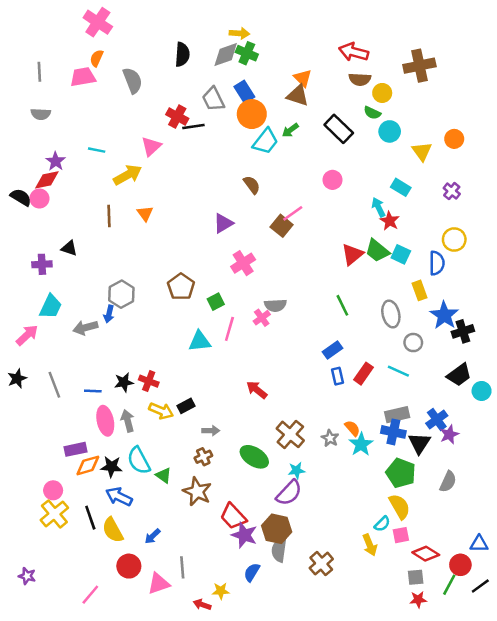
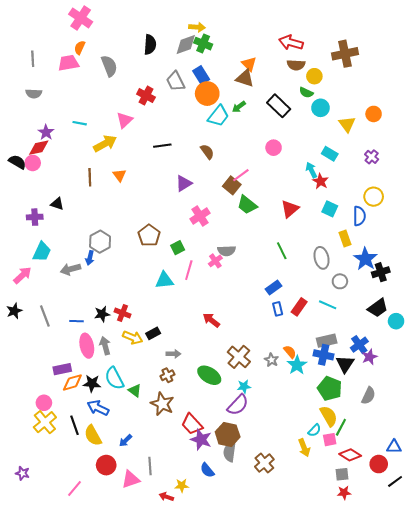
black line: (193, 126) -> (162, 146), moved
green trapezoid: (377, 251) -> (247, 205), moved
blue semicircle: (252, 572) -> (207, 470), turned -70
green line: (449, 585) -> (341, 427), moved

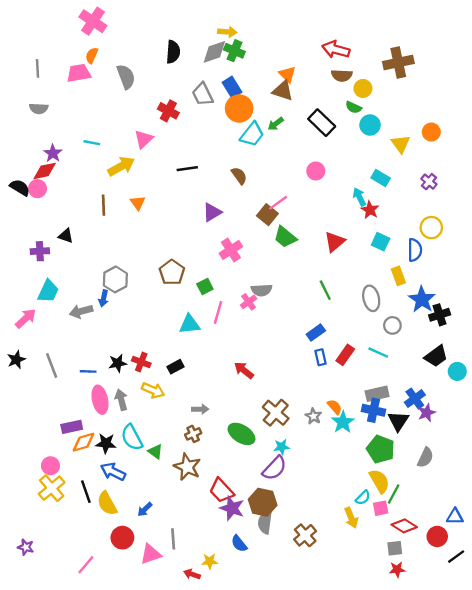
black rectangle: (153, 333) -> (175, 367), moved

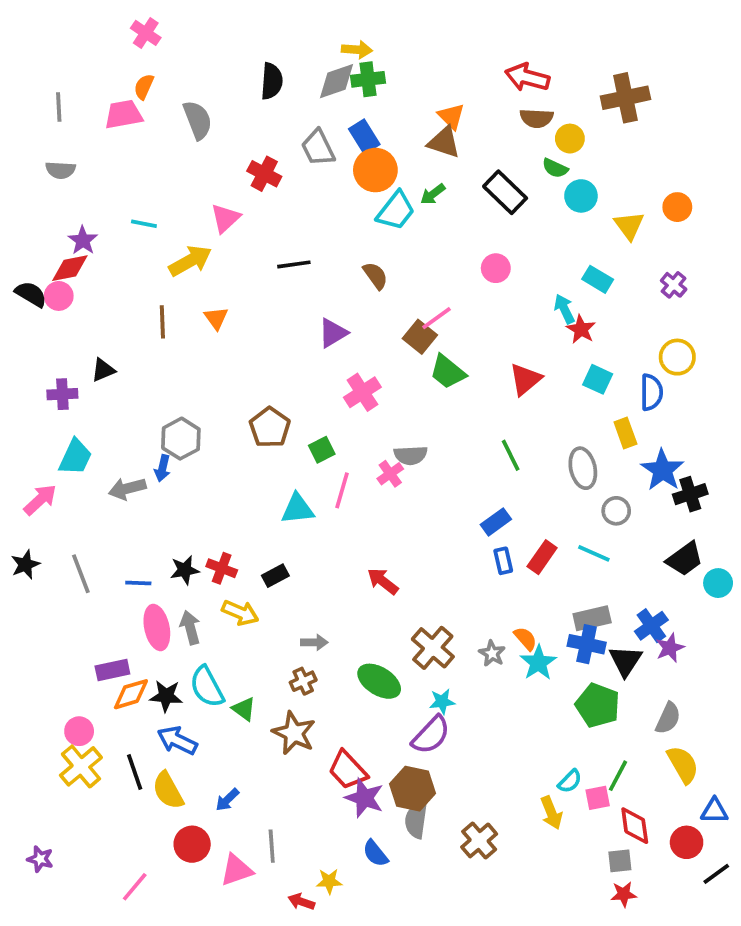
pink cross: (93, 21) -> (146, 33), size x0.7
green cross: (234, 51) -> (368, 79), turned -30
black triangle: (66, 236) -> (103, 370), turned -42
yellow semicircle: (379, 481) -> (683, 765), moved
red diamond: (404, 526) -> (635, 826), turned 50

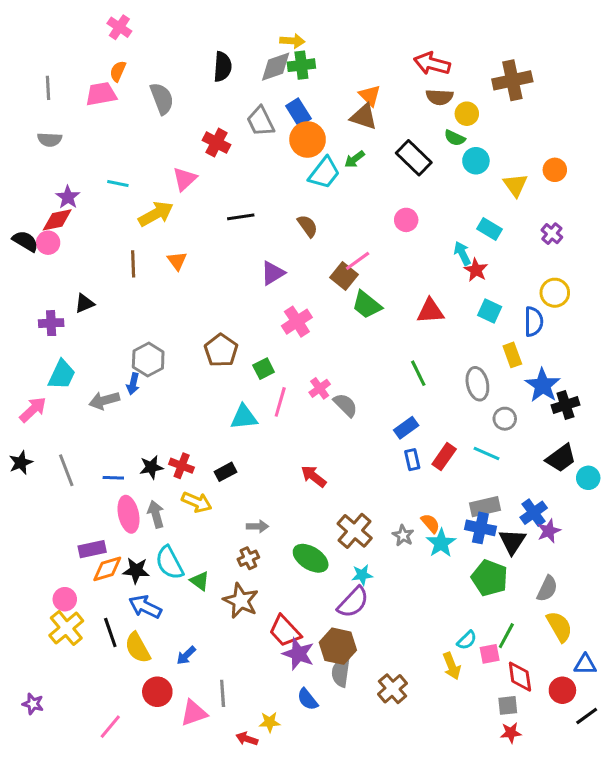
red triangle: (525, 379) -> (430, 311), turned 36
gray semicircle: (411, 455) -> (345, 405), moved, turned -132

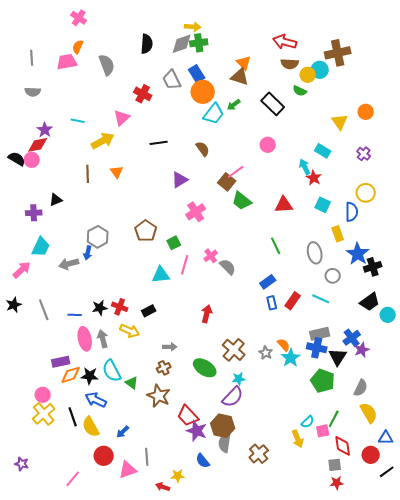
cyan circle: (476, 161) -> (320, 70), moved
red arrow: (314, 476) -> (207, 314), turned 66

